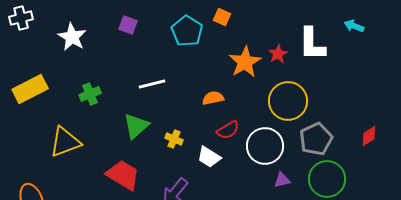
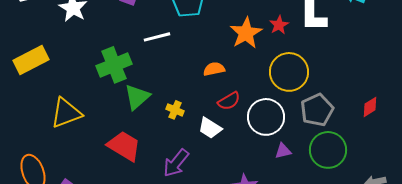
white line: (152, 84) -> (157, 37), moved
green cross: (90, 94) -> (114, 65), moved, size x1.6

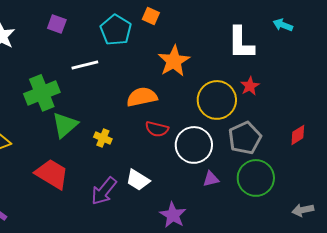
red star: (279, 25) -> (250, 86), moved
orange semicircle: (214, 69) -> (142, 97), size x1.4
red semicircle: (229, 101) -> (157, 129), turned 45
white trapezoid: (210, 128) -> (138, 180), moved

